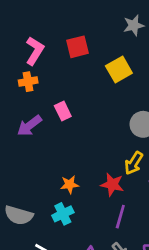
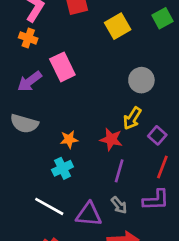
orange cross: (28, 82) -> (28, 38), turned 30
pink rectangle: (63, 111) -> (62, 67), size x1.5
gray semicircle: (19, 215) -> (24, 124), moved

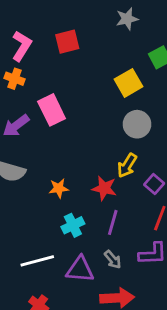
yellow square: (118, 26) -> (128, 83), moved
cyan cross: (62, 168) -> (73, 225), moved
white line: (49, 206) -> (37, 261), turned -44

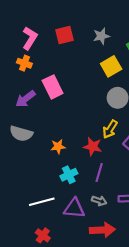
gray star: (127, 19) -> (101, 36), moved
gray arrow: (113, 259) -> (99, 201), turned -32

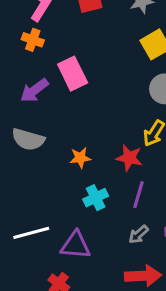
gray arrow: (99, 201) -> (138, 234), turned 120
white line: (42, 202) -> (31, 233), moved
purple triangle: (74, 208) -> (76, 245), moved

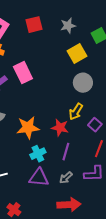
orange star: (80, 158) -> (28, 128), size x1.6
purple triangle: (76, 245) -> (39, 178), moved

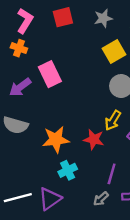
purple line: (66, 152) -> (112, 174), moved
purple triangle: (39, 178) -> (50, 199), moved, turned -40

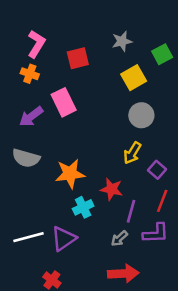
red square: (63, 17) -> (78, 58), moved
red star: (94, 139) -> (112, 189), moved

